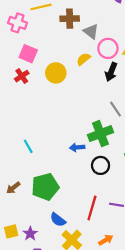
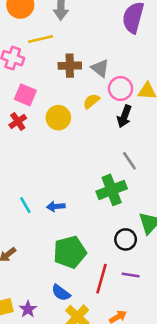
brown cross: (70, 19) -> (70, 66), moved
blue arrow: (77, 147) -> (56, 206), moved
black circle: (101, 165) -> (126, 239), moved
green pentagon: (45, 187) -> (70, 252), moved

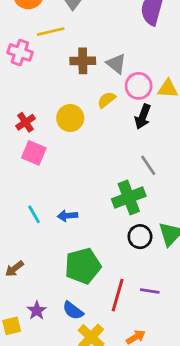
pink square: (25, 95) -> (34, 153), moved
black circle: (126, 239) -> (140, 237), moved
purple star: (28, 309) -> (37, 311), moved

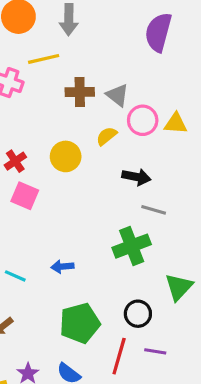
black arrow: (143, 117) -> (136, 177), moved, turned -100
gray line: (148, 165) -> (154, 210), turned -40
cyan line: (34, 214) -> (15, 276), moved, turned -36
black circle: (140, 237) -> (138, 314), moved

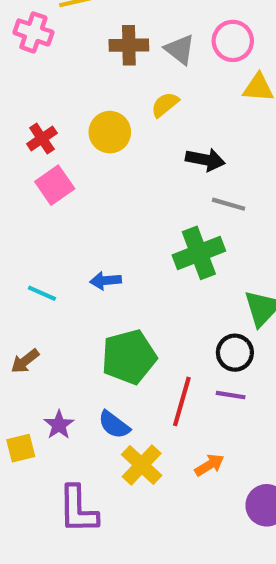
pink circle: (143, 120) -> (233, 41), moved
pink square: (25, 196) -> (55, 185), turned 32
black circle: (138, 314) -> (235, 353), moved

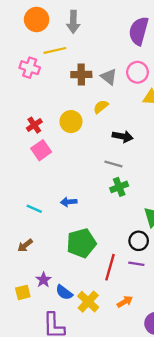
gray line: (229, 204) -> (113, 164), moved
green cross: (199, 253) -> (119, 187), size x0.7
blue semicircle: (114, 425) -> (64, 292), moved

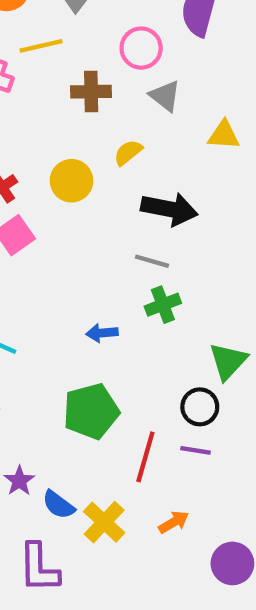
pink circle: (137, 72) -> (141, 48), moved
gray triangle: (109, 77) -> (165, 96), moved
black arrow: (123, 136) -> (169, 209), size x1.4
blue arrow: (69, 202) -> (102, 333), moved

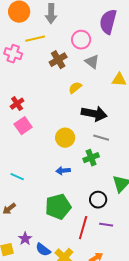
brown cross: (91, 92) -> (58, 60), turned -30
yellow circle: (72, 181) -> (65, 138), moved
gray line: (152, 261) -> (101, 138), moved
black circle: (200, 407) -> (98, 200), moved

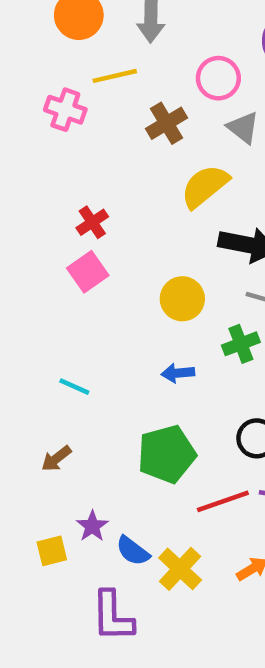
yellow semicircle: (75, 88) -> (205, 186), size x1.6
red cross: (17, 104) -> (92, 222), moved
red line: (83, 228) -> (223, 501), turned 55

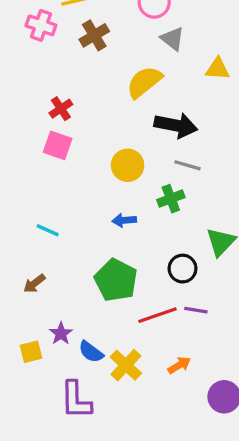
brown cross: (167, 123) -> (94, 35), moved
pink square: (88, 272) -> (58, 145), turned -36
green pentagon: (167, 454) -> (116, 280), turned -30

